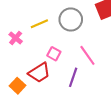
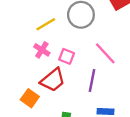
pink cross: (16, 38) -> (42, 50), moved

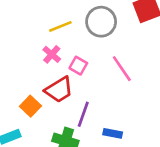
purple line: (92, 81) -> (83, 114), moved

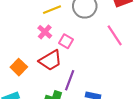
pink line: (122, 69) -> (115, 35), moved
orange square: (30, 106) -> (19, 67), moved

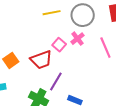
pink cross: (45, 32) -> (78, 39), moved

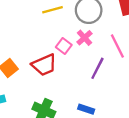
purple line: (56, 81) -> (97, 68), moved

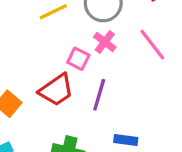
purple line: (97, 68) -> (99, 95), moved

